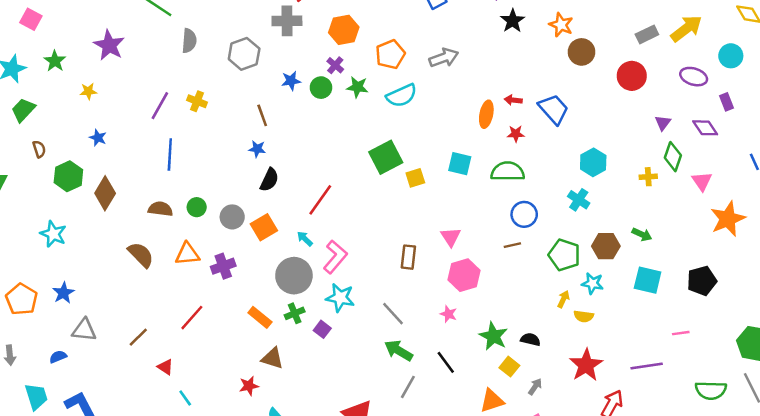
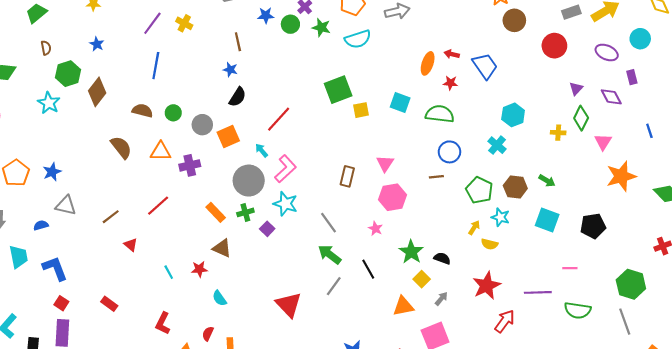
cyan star: (53, 234) -> (49, 103), moved
green semicircle: (711, 390) -> (578, 310), moved
cyan line: (185, 398) -> (169, 272), moved

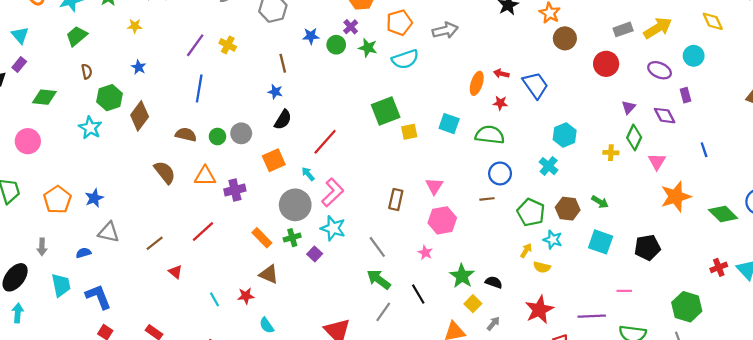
gray circle: (202, 125) -> (241, 133), moved

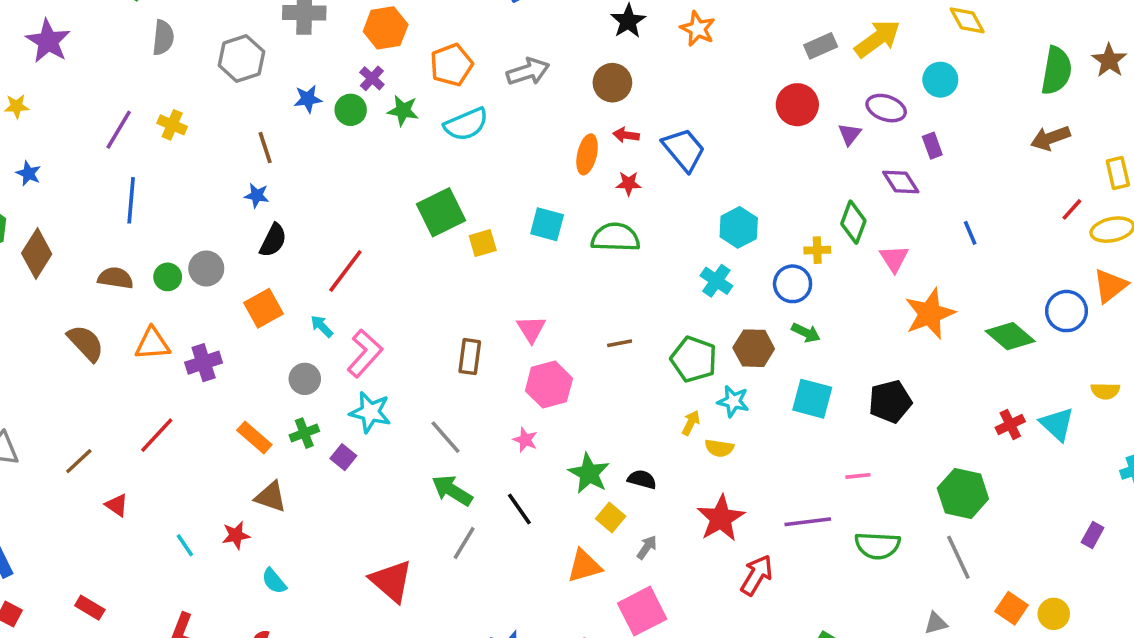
brown circle: (565, 38) -> (612, 83), moved
purple triangle: (629, 107) -> (850, 134), moved
blue circle: (500, 173) -> (793, 284), moved
gray circle: (295, 205) -> (305, 379), size x0.6

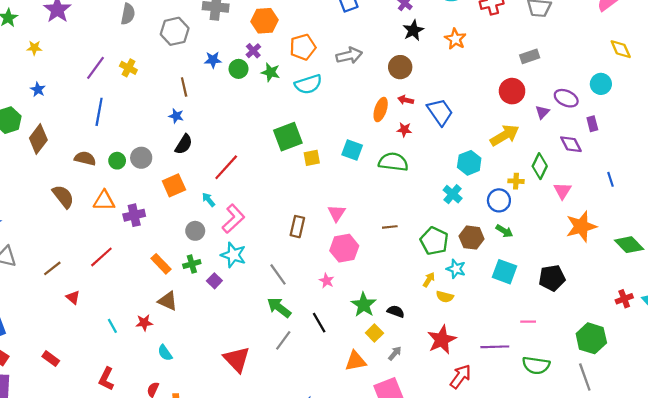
yellow arrow: (877, 39) -> (505, 135), moved

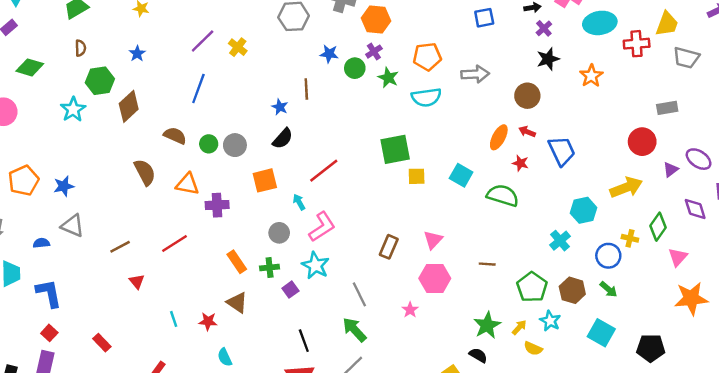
orange hexagon: (265, 21) -> (376, 19), moved
brown line: (184, 87) -> (306, 89), moved
green star: (364, 305) -> (487, 325), moved
black line: (319, 323) -> (304, 341), moved

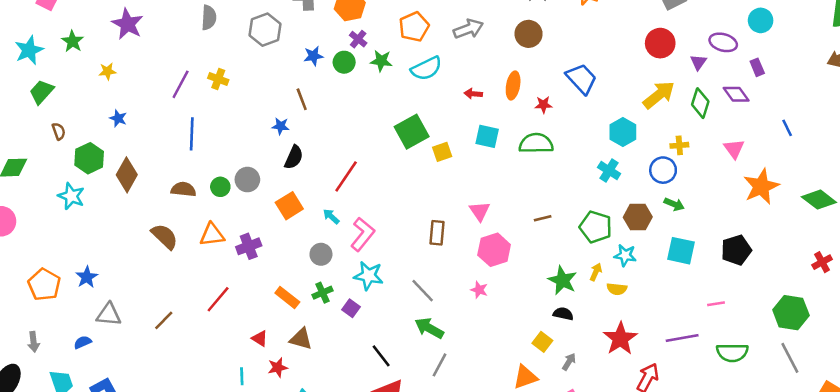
red arrow: (527, 132) -> (473, 94), moved
green diamond: (658, 227) -> (700, 103), moved
red triangle: (137, 281) -> (260, 338), moved
cyan line: (174, 319) -> (242, 376), turned 35

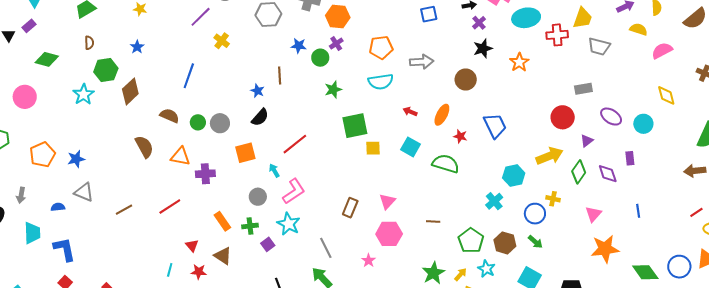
purple ellipse: (723, 42) -> (611, 117), moved
green star: (381, 61) -> (333, 90), moved, turned 30
purple line: (181, 84) -> (201, 17), moved

